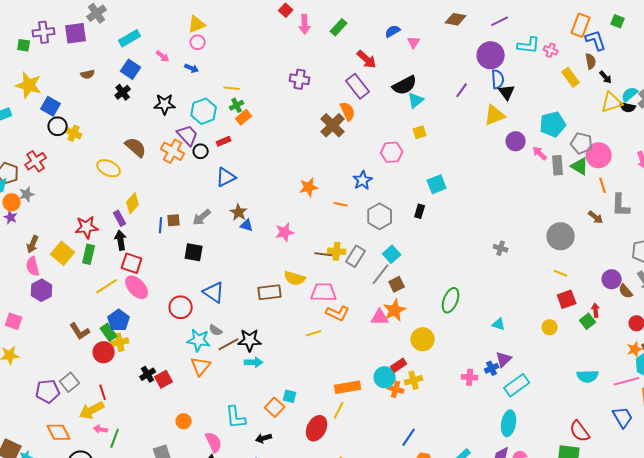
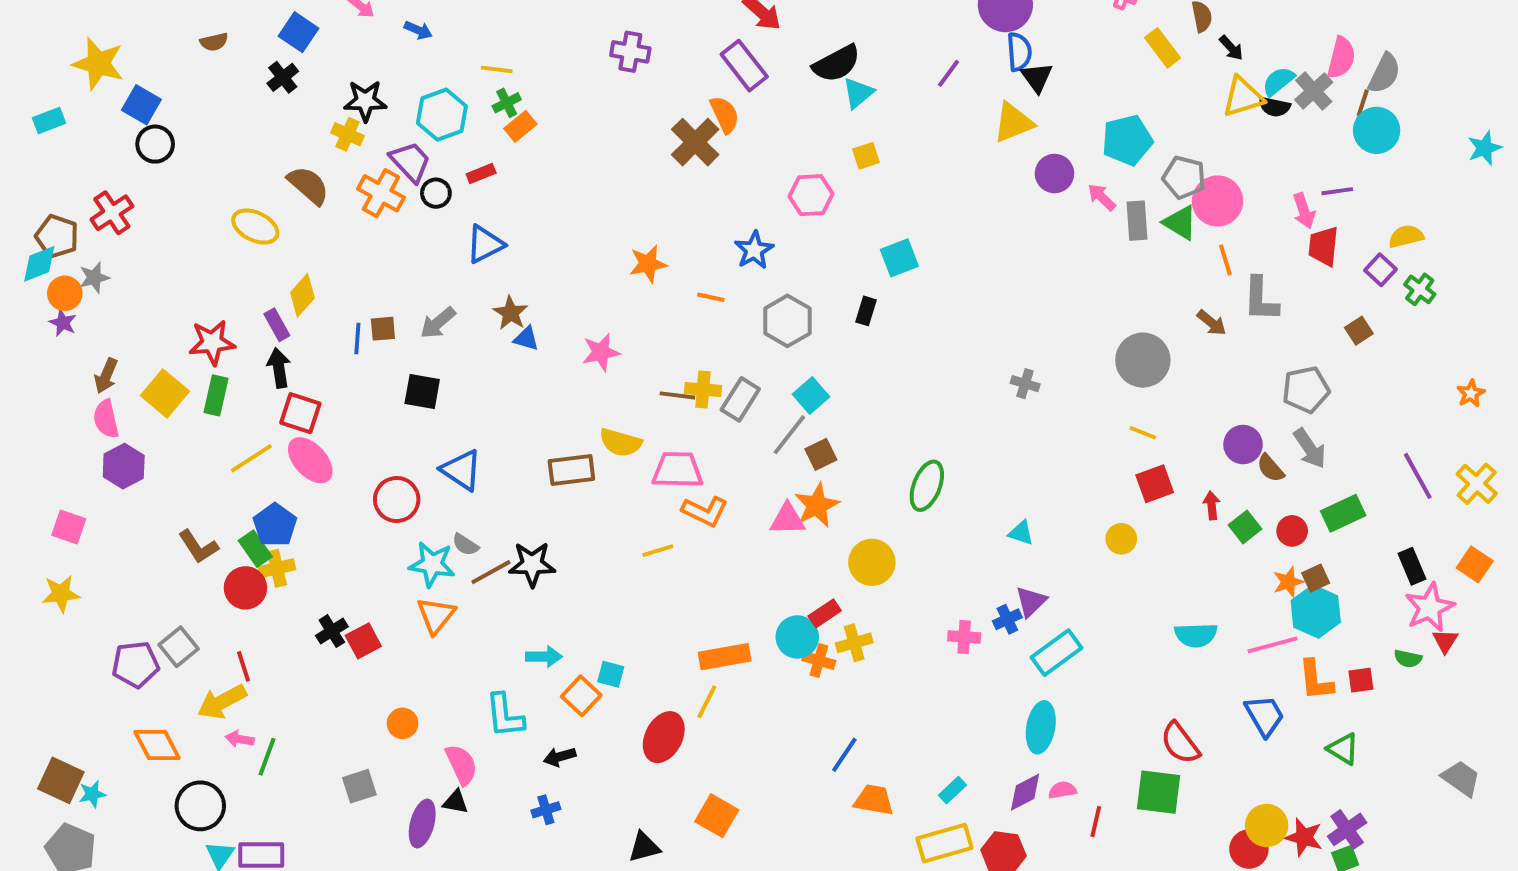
yellow cross: (74, 133) -> (348, 134), moved
green square: (588, 321) -> (1245, 527), moved
cyan arrow: (254, 362) -> (544, 657), moved

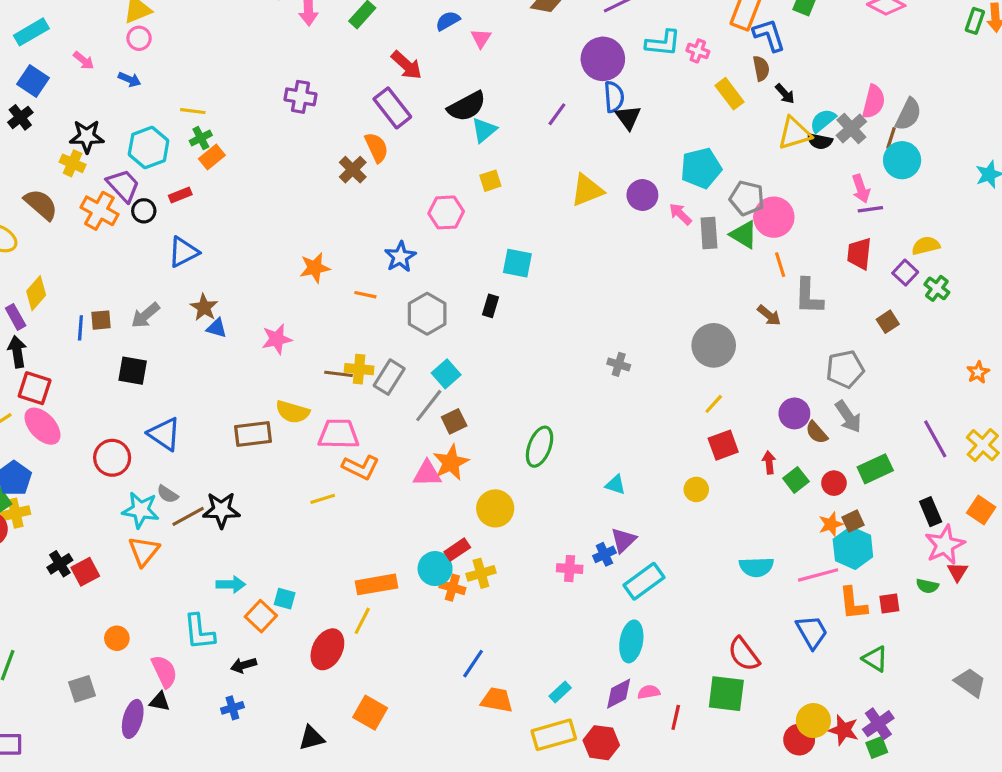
yellow triangle: (1013, 122) -> (587, 190), moved
brown cross: (695, 142) -> (353, 170), size x0.7
pink arrow: (1304, 211) -> (861, 189), moved
cyan square: (899, 258) -> (517, 263), turned 32
yellow line: (1143, 433) -> (714, 404), turned -70

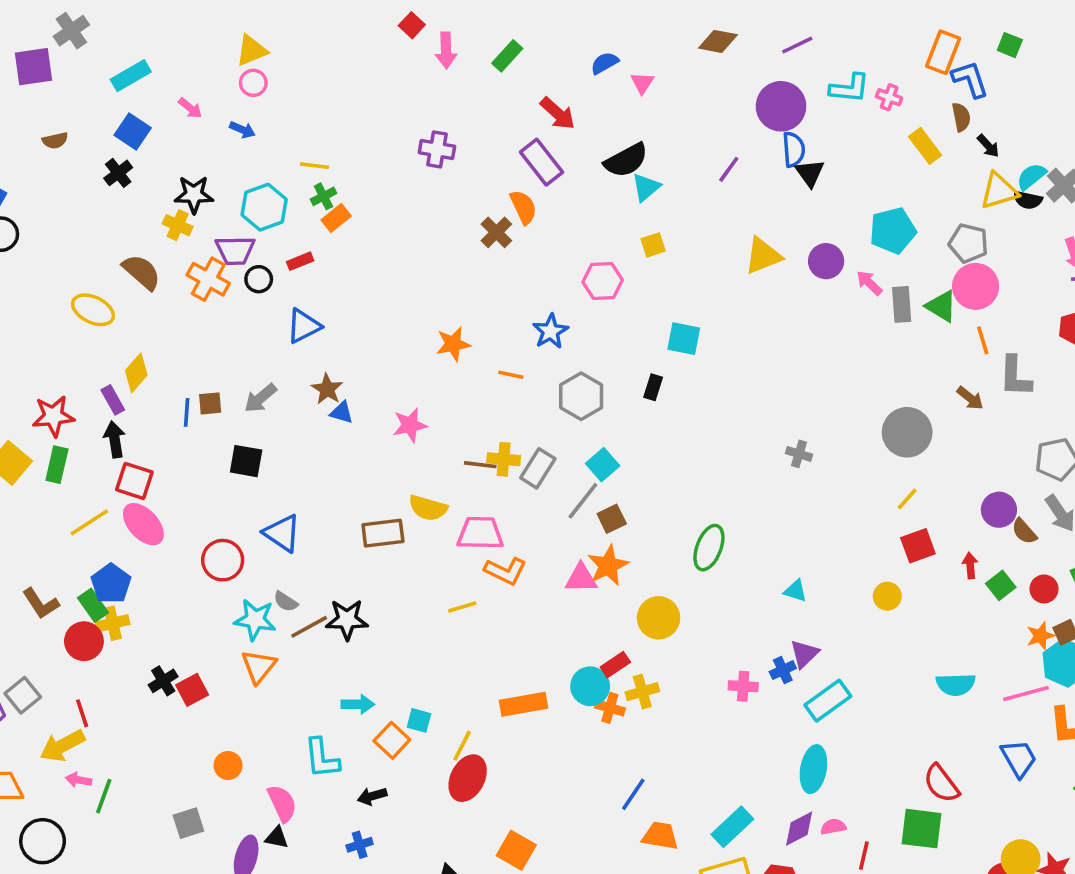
purple trapezoid: (123, 185) -> (235, 250), turned 132
gray pentagon: (747, 198) -> (968, 243), moved
yellow line: (362, 621) -> (462, 746), moved
cyan rectangle: (560, 692) -> (732, 827), size x1.6

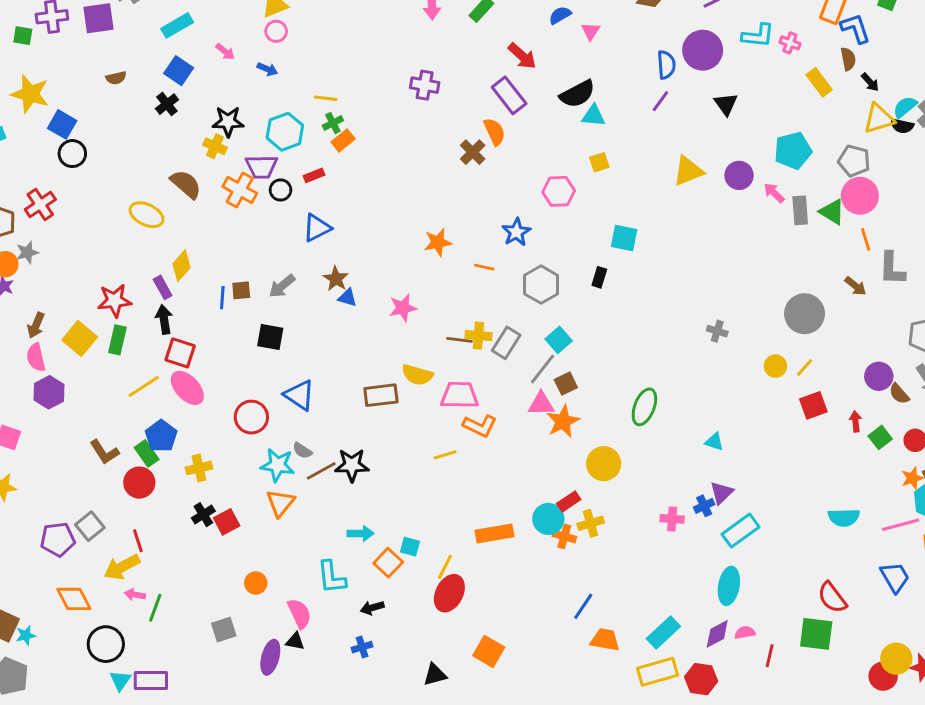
blue semicircle: (794, 149) -> (666, 65), moved
cyan triangle: (646, 187) -> (593, 116), turned 45
pink triangle: (581, 578) -> (541, 404), moved
yellow circle: (887, 596) -> (775, 366), moved
yellow cross: (113, 623) -> (199, 468), moved

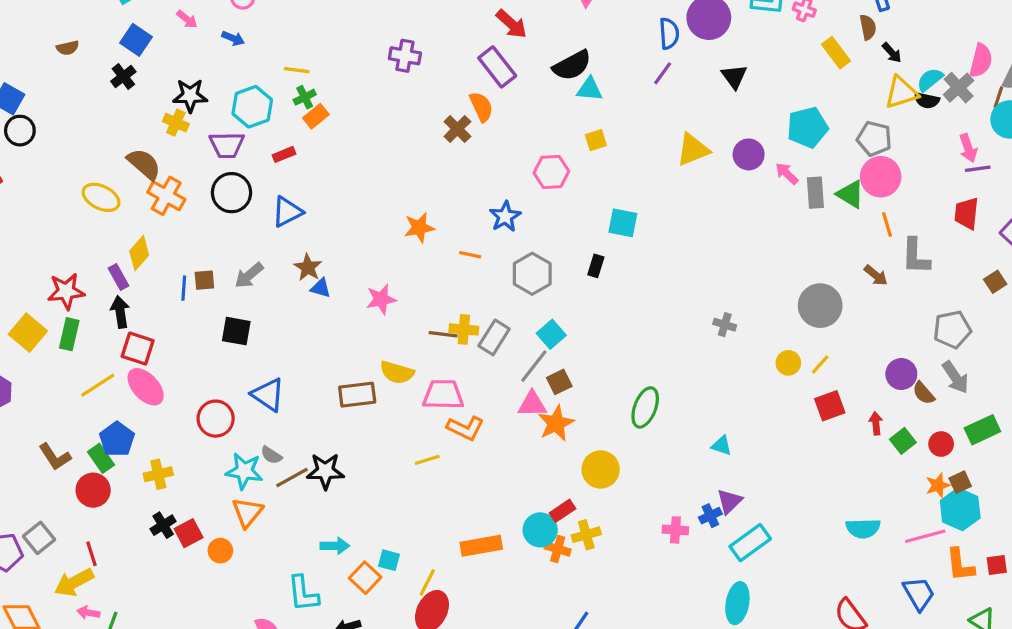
orange cross: (240, 190) -> (166, 196), moved
black circle: (280, 190) -> (232, 193), moved, size x1.6
orange circle: (256, 583) -> (220, 551), moved

